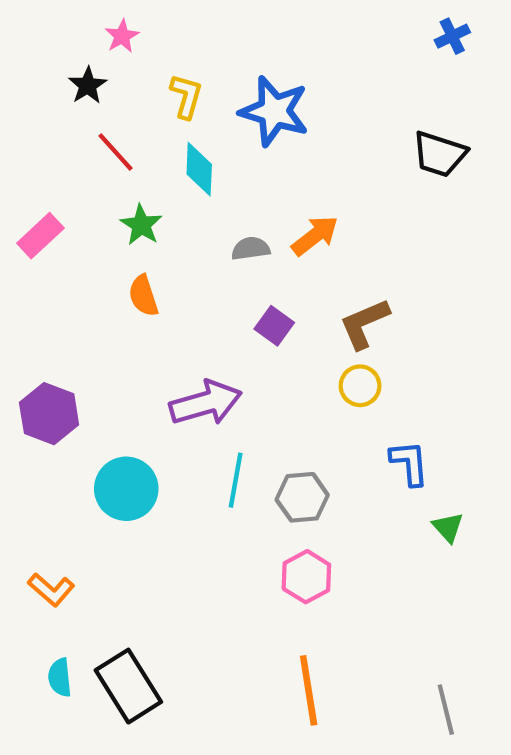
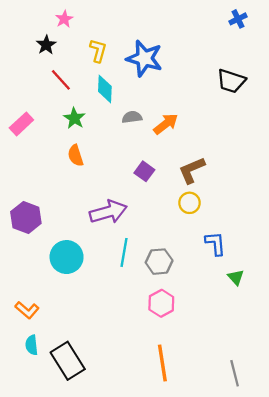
gray semicircle: (251, 249) -> (132, 117), moved
cyan semicircle: (60, 677) -> (32, 345), moved

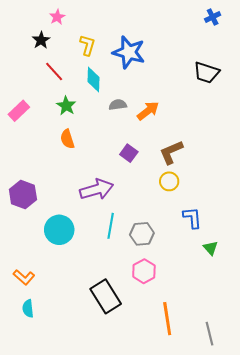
black rectangle: (68, 361) -> (106, 296), moved
orange line: (162, 363) -> (167, 319), moved

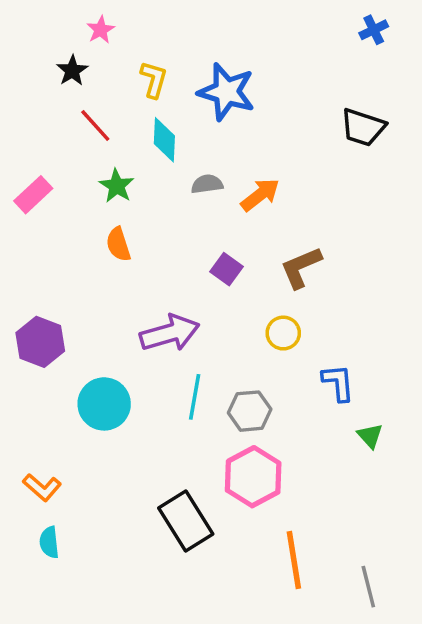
yellow circle: (169, 181) -> (283, 333), moved
pink hexagon: (144, 271) -> (253, 477), size x1.4

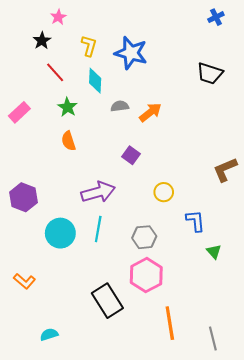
brown L-shape: (301, 267) -> (225, 170), moved
cyan line: (195, 397) -> (98, 229), moved
cyan semicircle: (49, 542) -> (49, 334), moved, turned 78

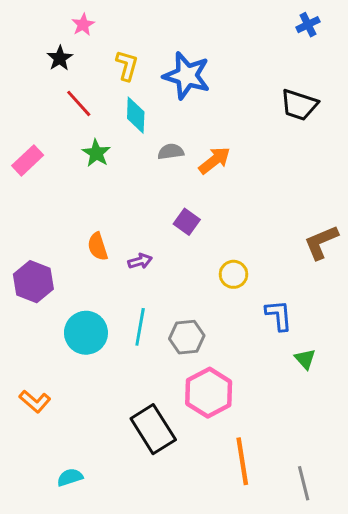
orange semicircle: (69, 141) -> (98, 247), moved
purple arrow: (98, 192) -> (140, 261), moved, size x0.5
gray hexagon: (144, 237) -> (187, 337), moved

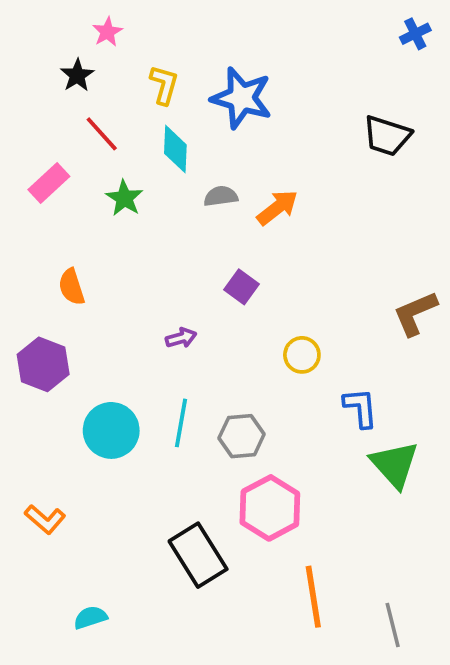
blue cross: (308, 25) -> (415, 34), moved
pink rectangle: (28, 160) -> (49, 183), moved
orange semicircle: (98, 247) -> (72, 287), moved
green triangle: (305, 359) -> (395, 464), size x1.8

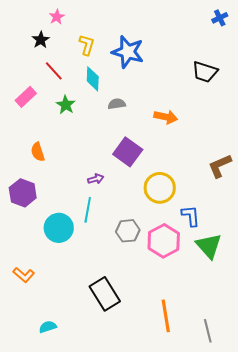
orange arrow: (277, 208) -> (166, 117), moved, turned 50
purple square: (242, 287) -> (128, 152), size x1.6
yellow circle: (302, 355) -> (160, 188), size x1.6
cyan line: (181, 423) -> (88, 210), moved
pink hexagon: (270, 508) -> (164, 241), moved

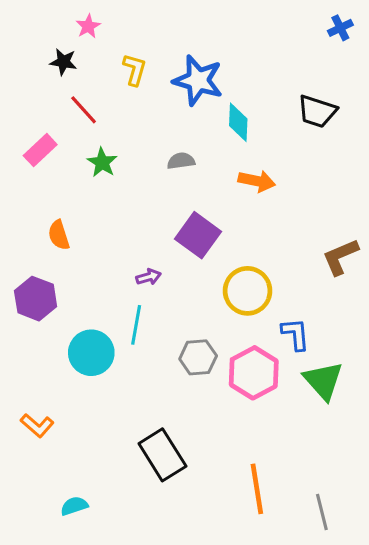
black star: (41, 40) -> (63, 62), turned -30
cyan diamond: (93, 79) -> (238, 122), moved

